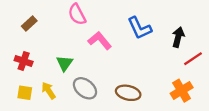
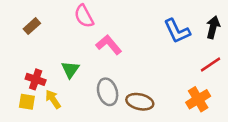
blue L-shape: (140, 28) -> (177, 31), moved
black arrow: (178, 37) -> (213, 27), moved
red cross: (24, 61) -> (36, 79), moved
gray ellipse: (85, 88) -> (108, 92), moved, turned 35

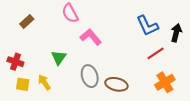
black arrow: (213, 27) -> (176, 33), moved
red line: (211, 65) -> (156, 53), moved
red cross: (36, 79) -> (15, 62), moved

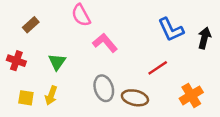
red line: (156, 53) -> (158, 68), moved
green triangle: (59, 58) -> (57, 62), moved
red cross: (15, 62) -> (16, 61), moved
yellow arrow: (44, 82) -> (51, 95), turned -126

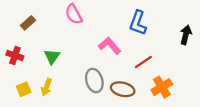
blue L-shape: (171, 30) -> (138, 23), moved, turned 45
pink L-shape: (105, 43) -> (110, 46), moved
orange cross: (191, 95) -> (162, 87), moved
yellow square: (26, 98) -> (24, 89), turned -32

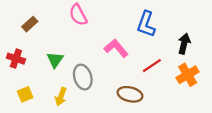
black arrow: (186, 35) -> (184, 44), moved
gray ellipse: (94, 81) -> (83, 77), moved
yellow arrow: (46, 87) -> (61, 97), moved
orange cross: (162, 87) -> (188, 75), moved

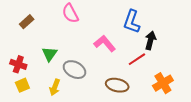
black arrow: (184, 44) -> (150, 40), moved
red cross: (16, 59) -> (18, 64), moved
orange cross: (188, 75) -> (163, 83), moved
gray ellipse: (83, 77) -> (74, 70), turned -45

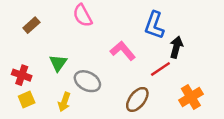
brown ellipse: (117, 85) -> (137, 99), turned -65

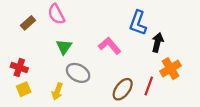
pink semicircle: (83, 15) -> (56, 14), moved
green triangle: (58, 63) -> (64, 47), moved
red line: (160, 69) -> (149, 86), moved, turned -36
orange cross: (191, 97) -> (171, 69), moved

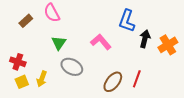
orange cross: (171, 69) -> (168, 45), moved
yellow arrow: (57, 91) -> (42, 79), moved

